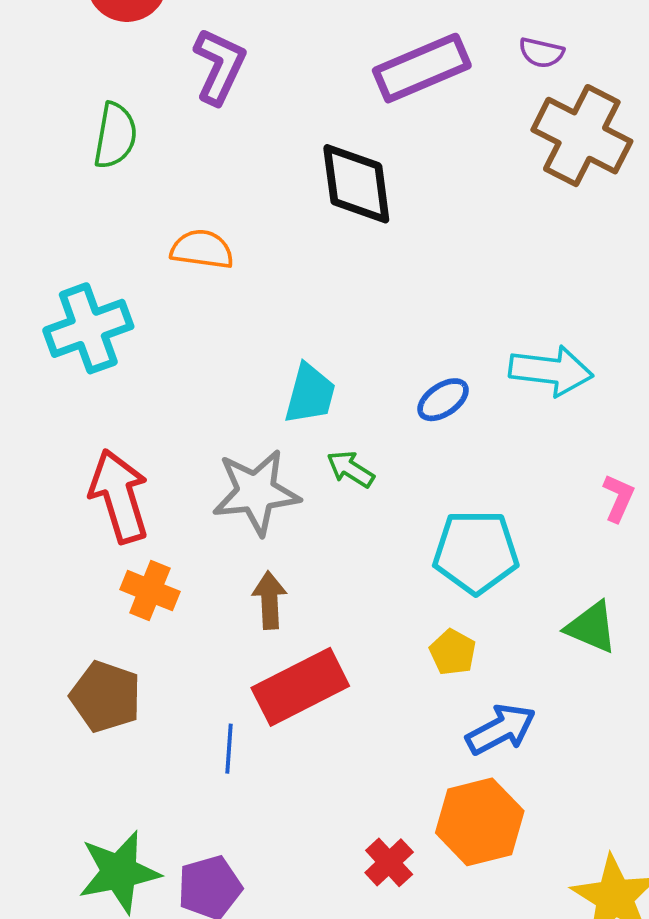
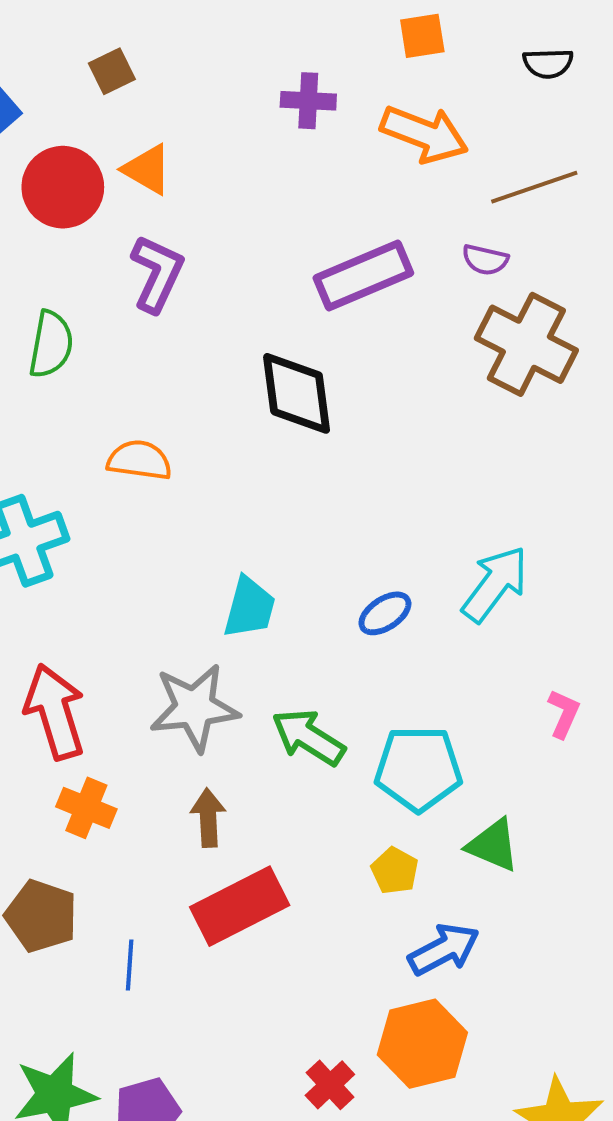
cyan arrow: (551, 371) -> (495, 584), turned -60
green arrow: (350, 469) -> (308, 737), moved, size x1.5
green triangle: (591, 627) -> (493, 845), moved
blue line: (229, 749) -> (130, 965), moved

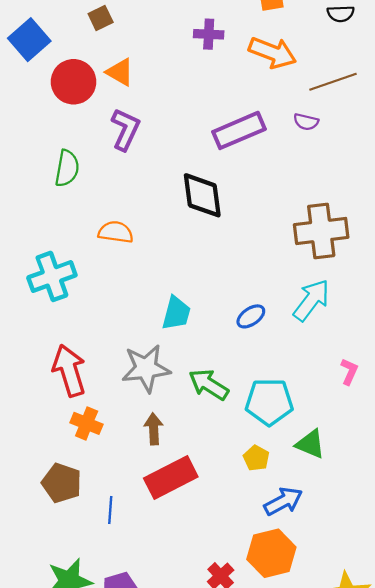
brown cross: (526, 344) -> (321, 231), moved, turned -34

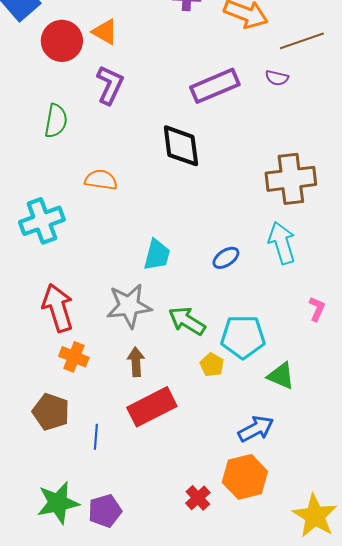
cyan arrow: (311, 300) -> (282, 243), turned -54
yellow pentagon: (256, 458) -> (212, 365), moved

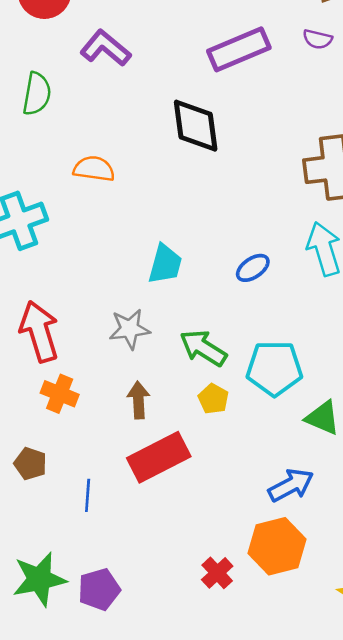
purple L-shape: (110, 85) -> (105, 48), turned -75
gray star: (129, 306) -> (130, 329), size x0.7
yellow pentagon: (212, 365) -> (213, 399), moved
brown pentagon: (51, 412) -> (30, 464), size x0.7

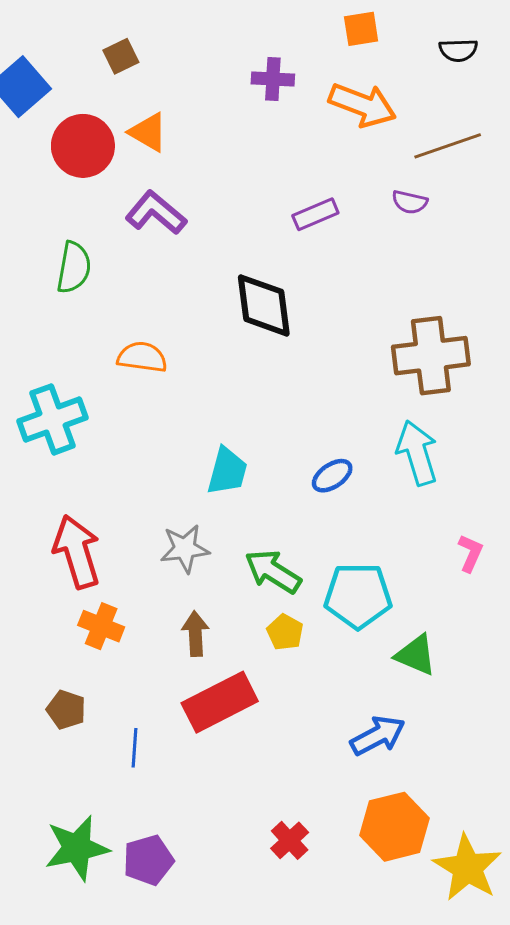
purple rectangle: (239, 49) -> (315, 214), size x0.6
orange hexagon: (277, 546) -> (394, 827), moved

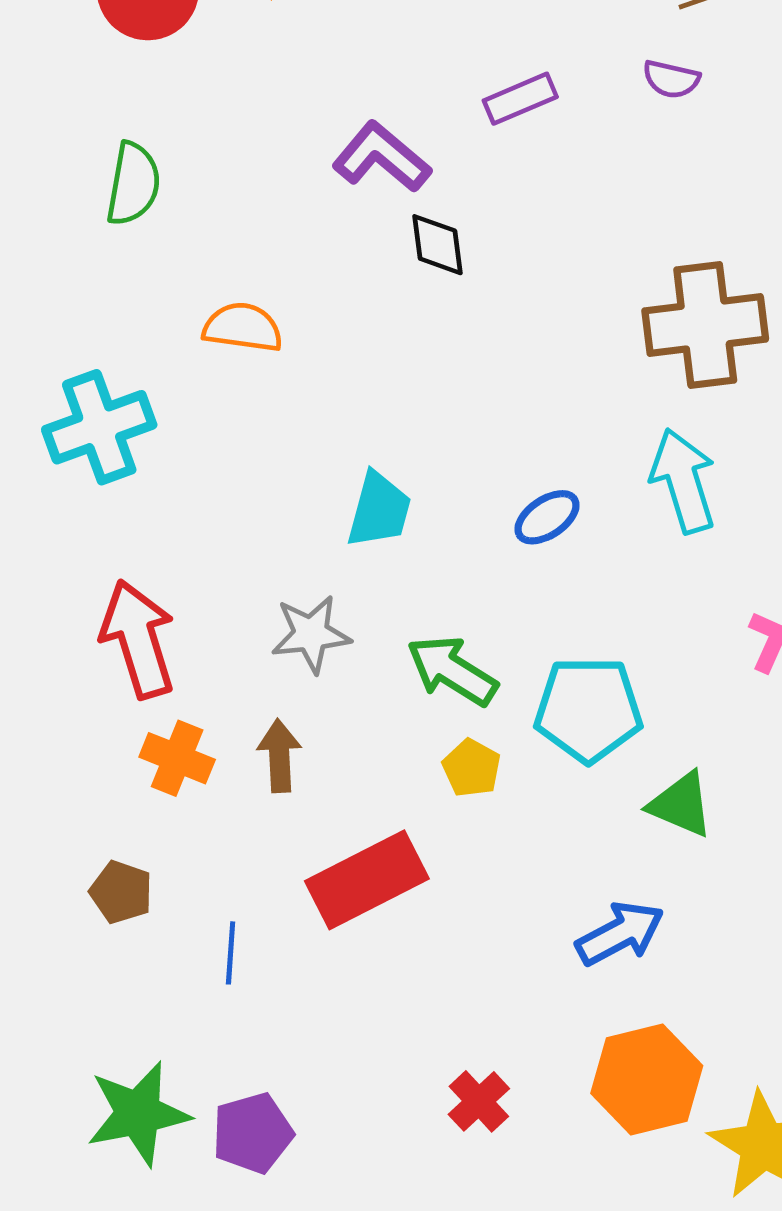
purple L-shape: (156, 213) -> (382, 157), moved
black diamond: (264, 305) -> (437, 245), size x0.6
brown arrow: (195, 634) -> (279, 756), moved

